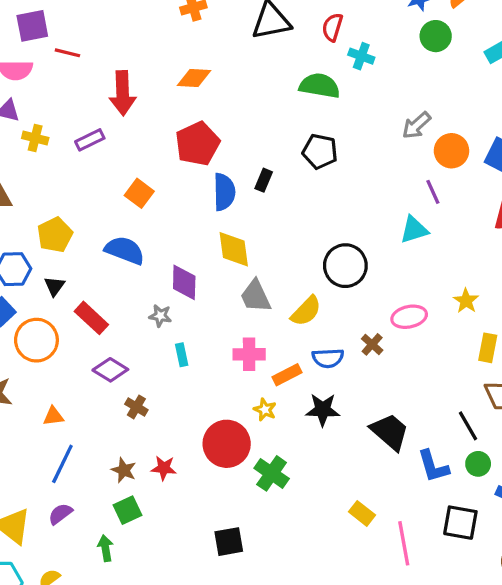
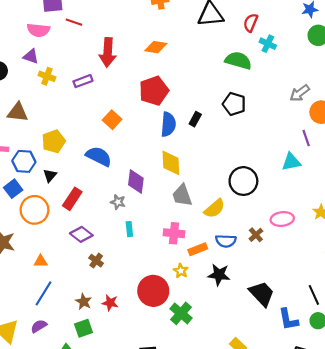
red rectangle: (91, 318) -> (72, 199), turned 75

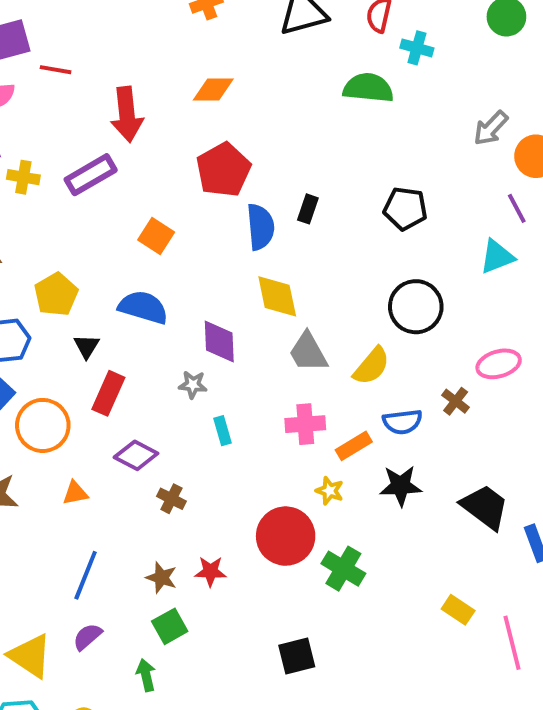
purple rectangle: (83, 81) -> (91, 175), size x1.4
black pentagon: (234, 104) -> (405, 209), moved
black triangle: (50, 175) -> (87, 346), moved
orange triangle: (41, 261) -> (75, 493), moved

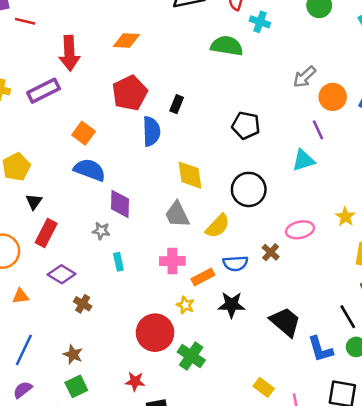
black rectangle: (308, 209) -> (177, 104), moved
yellow diamond: (277, 296) -> (190, 175), moved
blue semicircle: (143, 307) -> (90, 170), moved
red star: (210, 571) -> (135, 381), moved

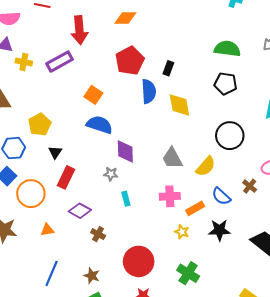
green semicircle: (227, 46) -> (227, 49), moved
yellow diamond: (190, 175) -> (179, 105), moved
blue semicircle: (235, 263) -> (221, 196), turned 48
red circle: (155, 333) -> (139, 261), moved

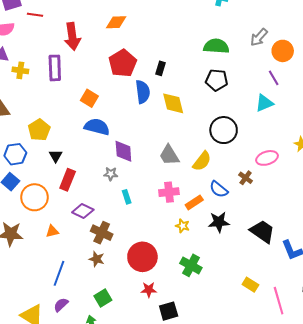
purple rectangle: (59, 62) -> (55, 68), turned -60
brown cross: (98, 234) -> (102, 233), size x1.5
brown star: (92, 276) -> (97, 259), moved

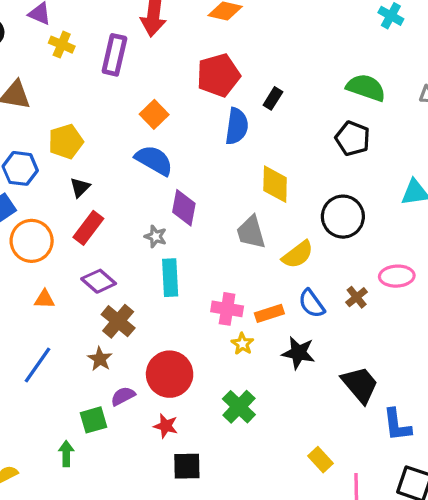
yellow diamond: (173, 103) -> (275, 184), moved
pink cross: (169, 192) -> (227, 309), moved
cyan rectangle: (127, 197) -> (170, 278), size x1.6
purple semicircle: (61, 305) -> (123, 396), moved

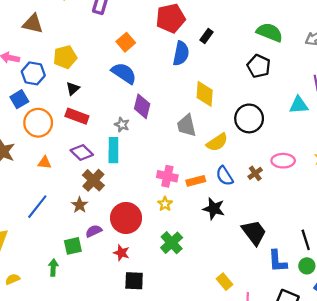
red rectangle: (88, 228) -> (77, 116), turned 70
cyan rectangle: (170, 278) -> (113, 150), moved
yellow star: (242, 344) -> (165, 204), moved

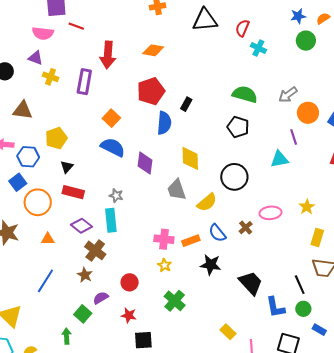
purple diamond: (142, 106) -> (145, 163), moved
red circle: (126, 218) -> (130, 282), size x0.6
green square: (73, 246) -> (83, 314), turned -30

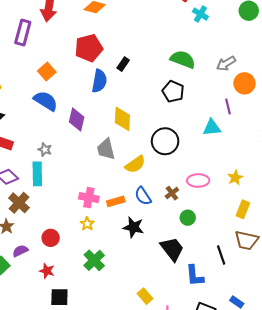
green circle: (303, 309) -> (188, 218), moved

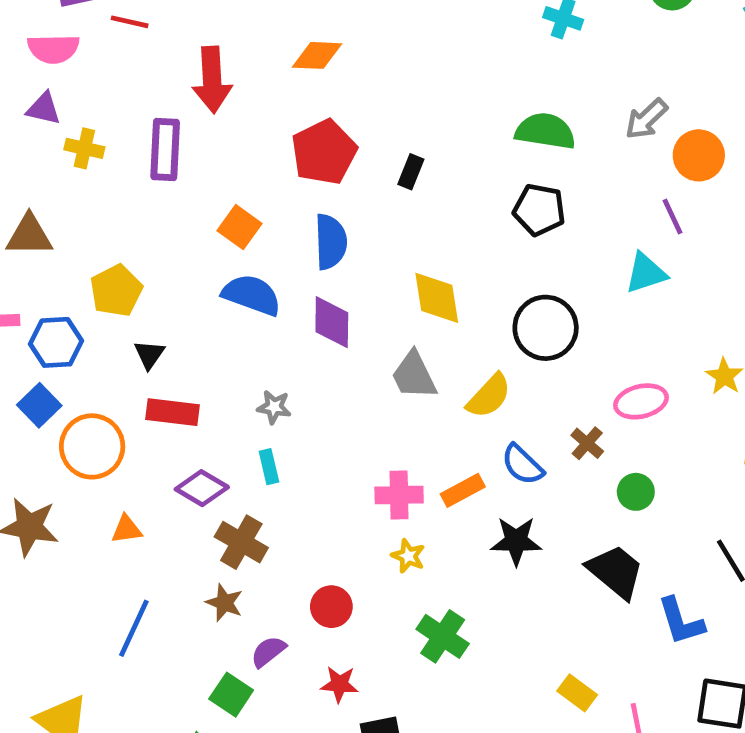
blue semicircle: (99, 81) -> (331, 242), moved
cyan rectangle: (37, 174) -> (269, 467), size x0.6

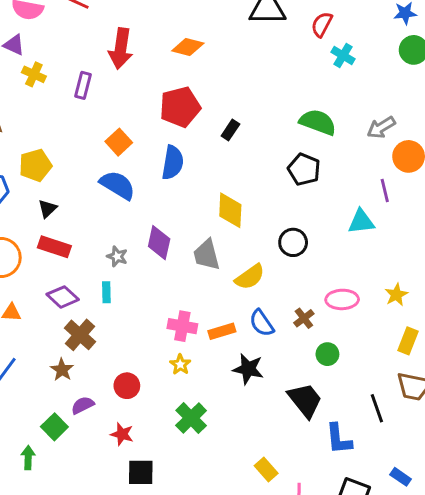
purple rectangle: (165, 150) -> (83, 85), size x0.7
purple diamond: (332, 322) -> (159, 243), moved
black circle: (546, 328) -> (293, 242), size x0.7

